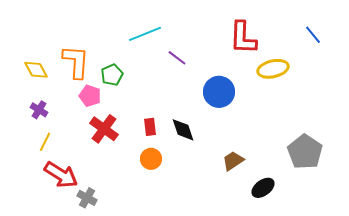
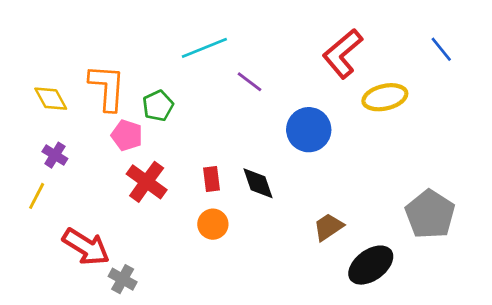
red L-shape: (243, 38) -> (343, 54), turned 48
yellow line: (45, 142) -> (37, 196), moved
black ellipse: (263, 188) -> (371, 265), size x1.4

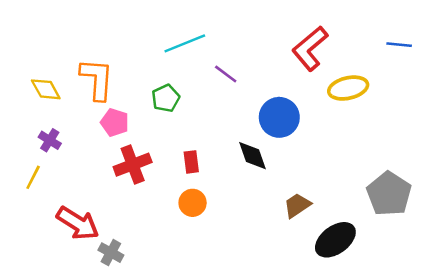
blue line: (441, 49) -> (399, 45), turned -45
green pentagon: (158, 106) -> (166, 98), moved
red cross: (147, 182) -> (133, 165), turned 33
black diamond: (258, 183) -> (252, 156), moved

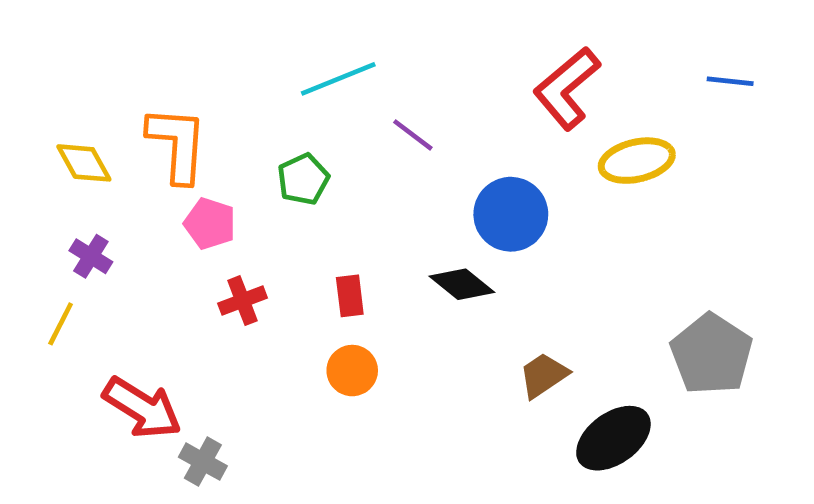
black diamond: (252, 156) -> (462, 284), turned -32
red cross: (133, 165) -> (243, 301), size x0.7

